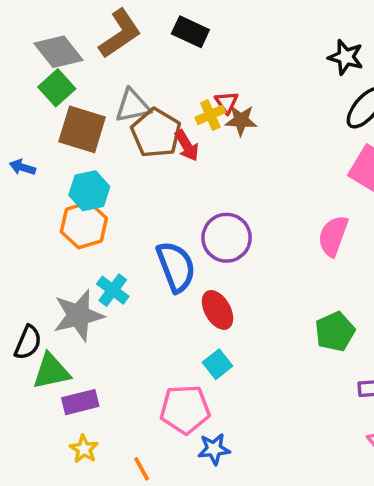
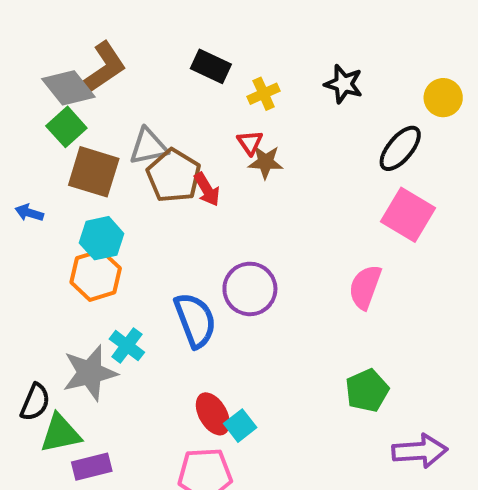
brown L-shape: (120, 34) -> (103, 68), moved
black star: (346, 57) -> (344, 84), moved
yellow cross: (210, 115) -> (264, 94), moved
red ellipse: (218, 310) -> (213, 414), moved

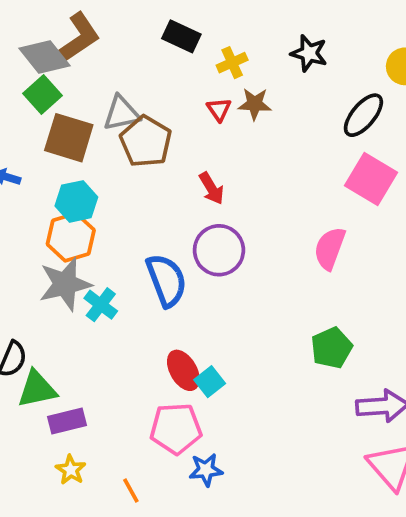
brown star: (266, 162) -> (255, 104), moved
red arrow: (207, 189) -> (211, 188), moved
gray star: (90, 373) -> (65, 284), moved

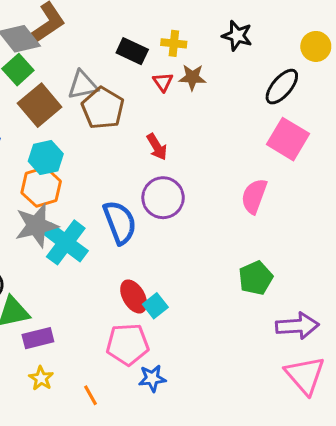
black rectangle: (181, 36) -> (132, 51), moved
yellow cross: (232, 63) -> (174, 43), turned 30
brown square: (69, 138) -> (40, 105), turned 33
cyan cross: (101, 305) -> (66, 242), size x1.6

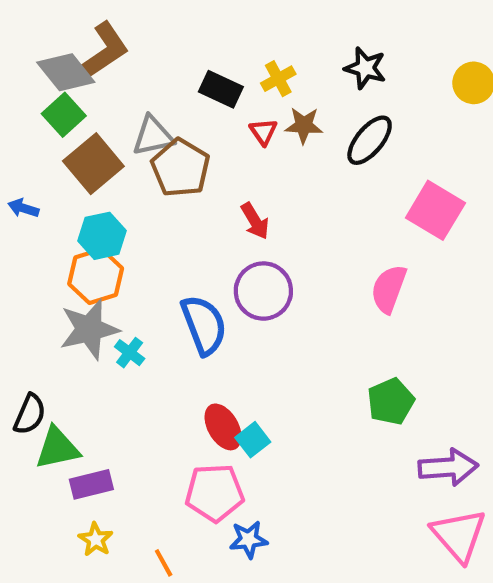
yellow cross: (174, 43) -> (278, 79), turned -35
black ellipse: (282, 87) -> (370, 140), moved
cyan cross: (66, 242) -> (130, 353), size x0.5

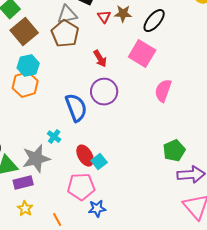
gray triangle: (153, 136) -> (67, 15), moved
pink square: (435, 210) -> (142, 54), moved
gray star: (89, 329) -> (36, 159), moved
cyan cross: (130, 353) -> (54, 137), moved
green pentagon: (391, 401) -> (174, 151), moved

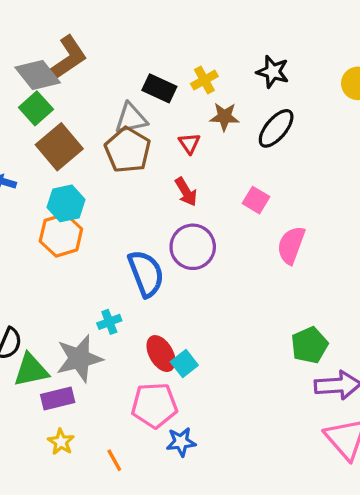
red triangle: (104, 17) -> (189, 143), moved
pink square: (142, 54) -> (256, 200), moved, size x0.6
cyan cross: (54, 137) -> (109, 322), turned 32

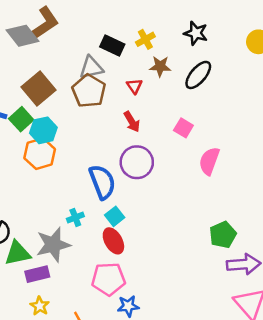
green square: (36, 108) -> (21, 119), moved
cyan square: (184, 364) -> (115, 216), moved

